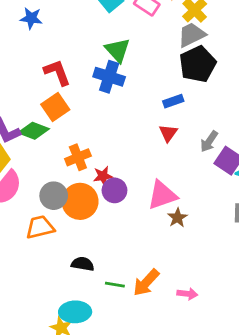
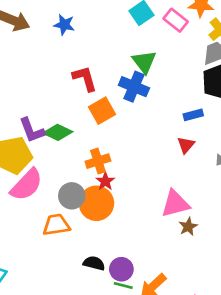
orange square: (55, 107) -> (102, 111), moved
red star: (103, 176) -> (105, 181), moved, turned -30
purple circle: (114, 190) -> (121, 269), moved

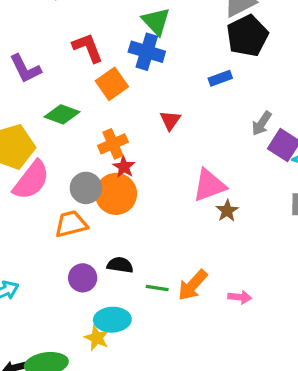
purple L-shape: (32, 130) -> (25, 69), moved
red triangle: (186, 145) -> (170, 120), moved
purple circle: (121, 269) -> (83, 278), moved

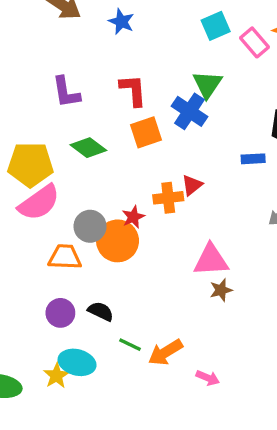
orange cross: (113, 144) -> (168, 198), moved

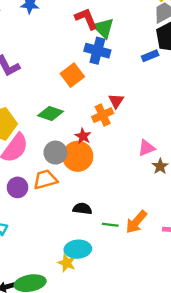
red L-shape: (133, 90) -> (86, 19), moved
green diamond: (88, 148) -> (51, 114), moved
blue rectangle: (253, 159) -> (150, 56), moved
pink triangle: (211, 260) -> (146, 148), size x0.7
purple circle: (60, 313) -> (18, 187), moved

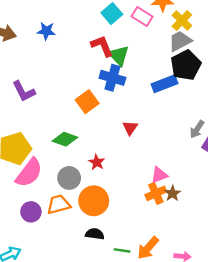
blue rectangle: (150, 56) -> (164, 84), size x1.5
orange cross: (103, 115) -> (156, 193), moved
orange circle: (78, 156) -> (94, 201), moved

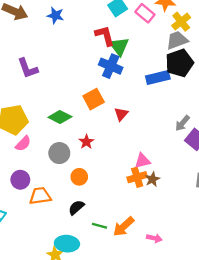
orange square: (87, 102) -> (94, 99), moved
pink semicircle: (29, 173) -> (23, 144), size x0.6
orange circle: (94, 201) -> (79, 177), size x0.6
orange trapezoid: (58, 204) -> (40, 196), moved
black semicircle: (95, 234) -> (76, 207), turned -56

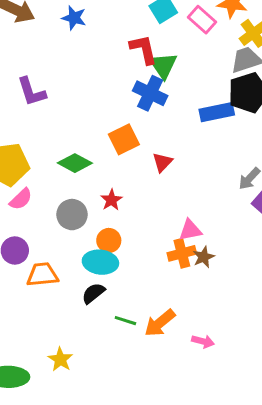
orange circle: (79, 177) -> (109, 240), moved
cyan ellipse: (67, 244) -> (100, 262), moved

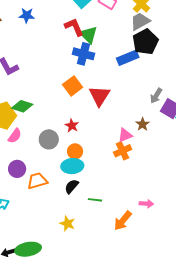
red triangle: (162, 162) -> (99, 96), size x1.6
green diamond: (75, 163) -> (22, 106), moved
brown star: (204, 257) -> (143, 124), moved
orange arrow: (160, 323) -> (123, 221), moved
yellow star: (60, 359) -> (67, 224), moved

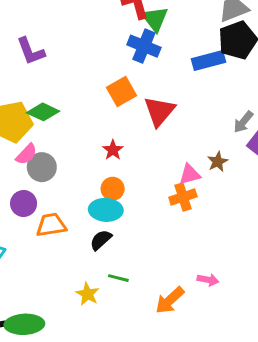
gray circle: (49, 139) -> (42, 167), moved
green line: (95, 200) -> (118, 278), moved

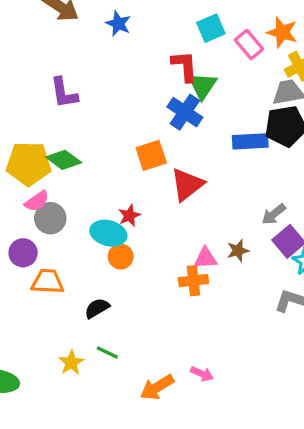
cyan ellipse: (106, 210) -> (108, 233), moved

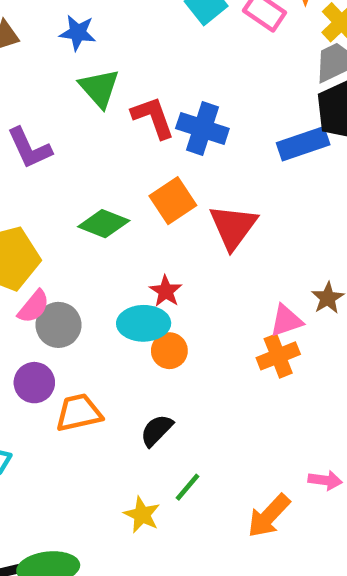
red L-shape: (185, 66) -> (153, 117), moved
green triangle: (203, 86) -> (99, 88), moved
green diamond: (64, 160) -> (104, 224), moved
green line: (107, 353) -> (188, 487), turned -60

